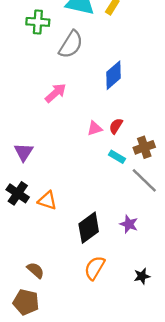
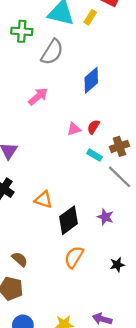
orange triangle: (47, 200) -> (43, 200), moved

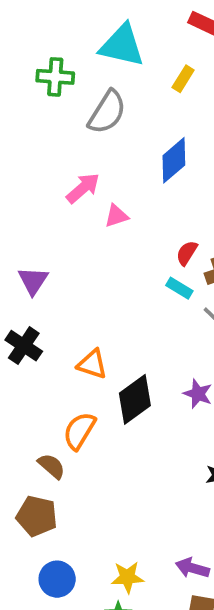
yellow rectangle: (90, 17) -> (183, 79), moved
red semicircle: (93, 127) -> (187, 253), moved
pink triangle: (74, 129) -> (116, 216), moved
orange semicircle: (74, 257) -> (79, 431), moved

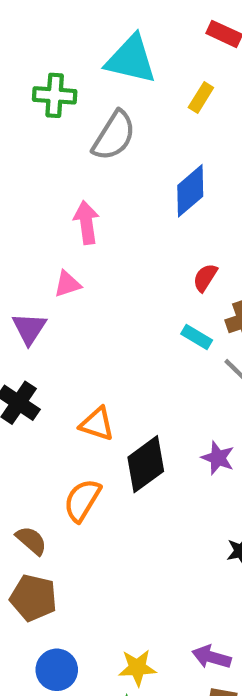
pink arrow: (83, 188) -> (86, 223), turned -57
pink triangle: (116, 216) -> (67, 284), moved
red semicircle: (187, 253) -> (205, 278), moved
brown semicircle: (52, 466) -> (31, 541), moved

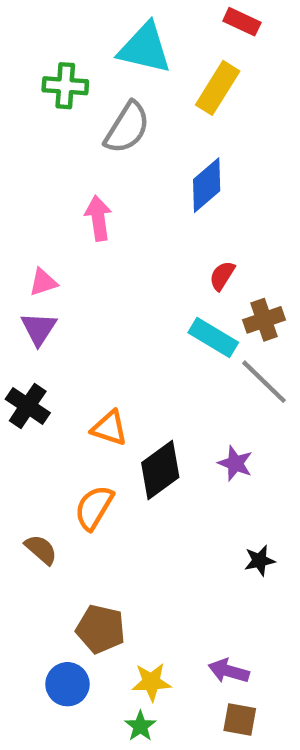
yellow rectangle: (201, 98) -> (218, 88), size x1.6
pink triangle: (67, 284) -> (43, 282), moved
cyan rectangle: (197, 337) -> (213, 337), size x1.5
brown pentagon: (33, 598) -> (101, 629), moved

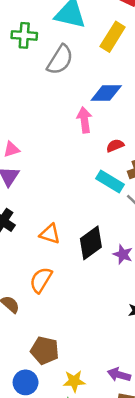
blue diamond: (207, 185) -> (106, 93), turned 40
pink arrow: (98, 218) -> (84, 120), moved
red semicircle: (222, 276) -> (115, 146), turned 36
black diamond: (160, 470) -> (91, 243), moved

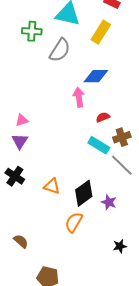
orange semicircle: (41, 280) -> (74, 222), moved

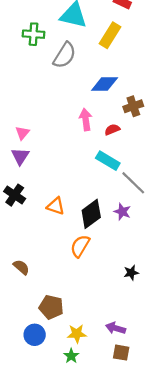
pink arrow: (79, 97) -> (86, 120), moved
pink triangle: (22, 120) -> (22, 133), turned -32
brown cross: (122, 137) -> (133, 106), moved
purple star: (109, 202) -> (122, 212), moved

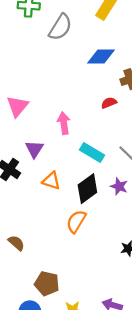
pink arrow: (86, 120) -> (64, 123), moved
pink triangle: (22, 133) -> (17, 106), size x1.5
purple triangle: (20, 156) -> (34, 149), moved
cyan rectangle: (108, 161) -> (92, 153), moved

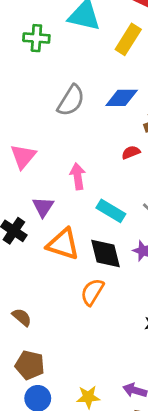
gray semicircle: (60, 27) -> (71, 101), moved
orange triangle: (51, 181) -> (63, 244), size x1.5
black diamond: (87, 189) -> (106, 253), turned -68
brown pentagon: (47, 284) -> (30, 365), moved

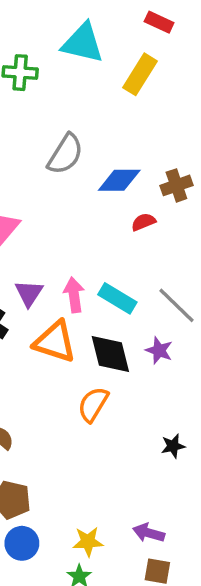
blue diamond: (122, 98) -> (119, 180), moved
pink arrow: (78, 176) -> (74, 295), moved

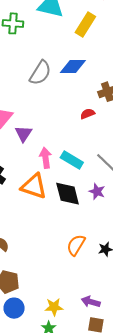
blue diamond: (119, 180) -> (73, 67), moved
purple triangle: (29, 293) -> (23, 134), moved
orange semicircle: (93, 404) -> (76, 245), moved

